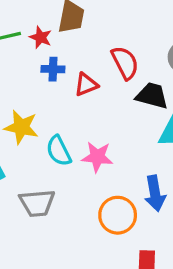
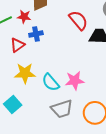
red triangle: (86, 84) -> (17, 45), moved
gray trapezoid: (37, 203) -> (62, 109), moved

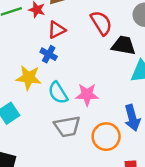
blue cross: (36, 34) -> (49, 54), moved, turned 32
red triangle: (17, 45) -> (57, 30), moved

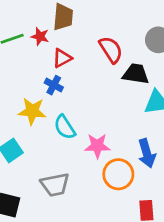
pink star: (87, 95) -> (97, 146), moved
gray trapezoid: (67, 126) -> (55, 185), moved

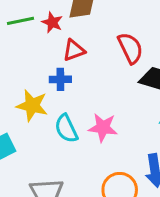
blue cross: (54, 85) -> (60, 79), turned -36
pink star: (97, 146) -> (103, 128), moved

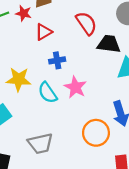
blue cross: (60, 79) -> (57, 60), moved
pink star: (103, 128) -> (75, 87), turned 30

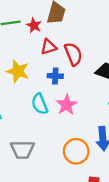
red semicircle: (86, 23) -> (73, 54), moved
yellow star: (19, 79) -> (18, 71), moved

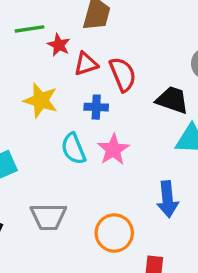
red star: (34, 25) -> (59, 45), moved
orange circle: (76, 151) -> (114, 233), moved

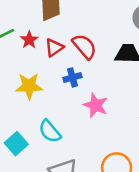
red star: (59, 45) -> (29, 40), turned 30
cyan semicircle: (73, 149) -> (50, 131), moved

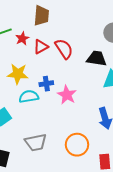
blue cross: (72, 77) -> (46, 84), moved
cyan semicircle: (50, 131) -> (29, 96), moved, turned 114

